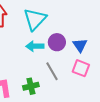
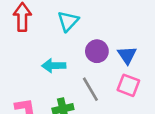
cyan triangle: (35, 19) -> (68, 21), size x0.7
cyan arrow: (35, 46) -> (54, 66), moved

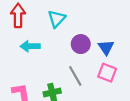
cyan arrow: (54, 66) -> (30, 46), moved

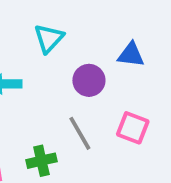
blue triangle: (106, 47) -> (131, 55), moved, turned -49

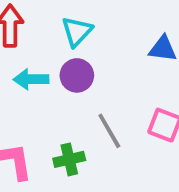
purple circle: (89, 80) -> (77, 75), moved

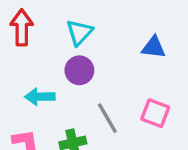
cyan arrow: (31, 79) -> (40, 97), moved

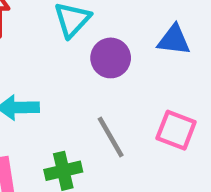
purple circle: (79, 70) -> (111, 58), moved

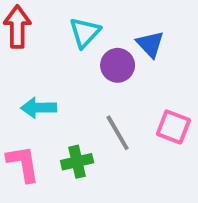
blue triangle: (174, 40) -> (150, 44), moved, turned 40

